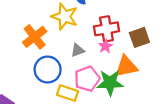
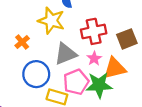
orange cross: (35, 37) -> (22, 42), size x0.6
pink star: (105, 46) -> (94, 58), moved
gray triangle: (78, 50) -> (66, 54), size x1.6

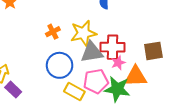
yellow star: (51, 21) -> (83, 33), moved, turned 30
red cross: (94, 31) -> (113, 47), moved

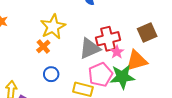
orange cross: (53, 32) -> (43, 46), moved
yellow star: (83, 33) -> (53, 27), moved
blue circle: (60, 65) -> (51, 74), moved, size x0.6

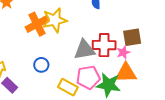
brown square: (147, 32) -> (132, 37), moved
orange cross: (43, 46) -> (37, 24), moved, size x1.6
pink star: (117, 52) -> (123, 52), moved

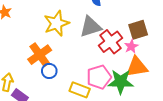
orange cross: (37, 24) -> (40, 55), moved
red cross: (104, 45) -> (110, 42), turned -30
gray triangle: (84, 50) -> (91, 27), moved

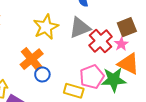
orange triangle: (137, 67) -> (128, 64), turned 40

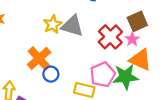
yellow star: (46, 27) -> (53, 24), size x0.7
gray triangle: (80, 28) -> (72, 26), moved, turned 40

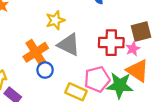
gray triangle: (72, 26) -> (69, 45), moved
red cross: (110, 37) -> (111, 43), turned 35

